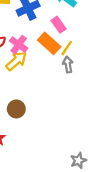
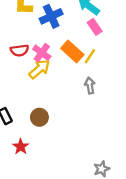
pink rectangle: (58, 25) -> (95, 27), moved
gray arrow: (68, 64) -> (90, 86), moved

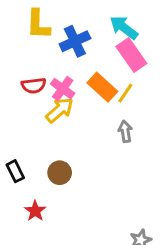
pink rectangle: (95, 27) -> (131, 55), size x1.5

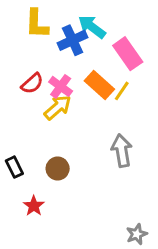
cyan arrow: (124, 28) -> (92, 27), moved
red semicircle: (34, 86) -> (32, 83), turned -35
gray arrow: (125, 131) -> (122, 151), moved, size x1.5

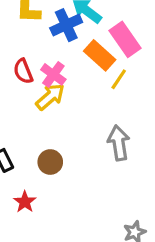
red semicircle: (32, 83) -> (23, 71), turned 110
orange rectangle: (99, 85) -> (100, 55), moved

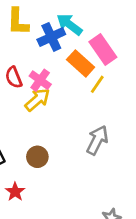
gray arrow: (119, 143) -> (97, 140), turned 36

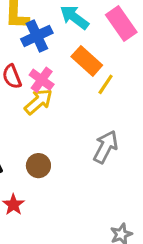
blue cross: (51, 37) -> (37, 36), moved
pink rectangle: (103, 50) -> (121, 24), moved

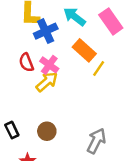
gray arrow: (106, 147) -> (96, 141), moved

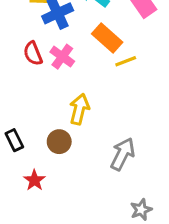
yellow line: (99, 68) -> (126, 61), turned 35
yellow arrow: (47, 82) -> (79, 109), moved, turned -35

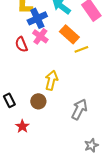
pink cross: (62, 57) -> (40, 36), moved

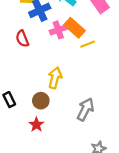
pink cross: (40, 36) -> (58, 30), moved, turned 35
red star: (22, 126) -> (36, 125), moved

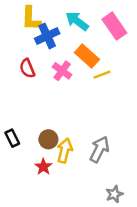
pink cross: (58, 30) -> (62, 71), moved, turned -35
yellow arrow: (55, 78) -> (65, 151), moved

